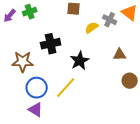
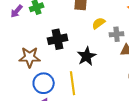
gray cross: (110, 20) -> (117, 34), moved, turned -32
yellow line: (66, 88) -> (73, 83), turned -50

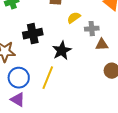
yellow line: (73, 83) -> (48, 78), turned 30

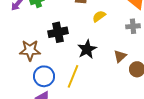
gray cross: (92, 29) -> (133, 26), moved
brown triangle: (102, 45) -> (120, 56), moved, turned -40

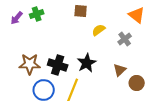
gray cross: (133, 26) -> (125, 39), moved, turned -32
black cross: (58, 32) -> (58, 65), moved, turned 30

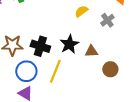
brown triangle: (120, 70) -> (91, 51), moved, turned 40
brown circle: (137, 83) -> (110, 69), moved

